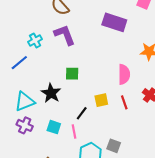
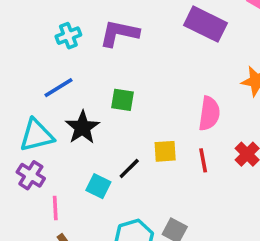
purple L-shape: (65, 35) -> (119, 33), turned -65
blue line: (19, 63) -> (58, 88), moved
cyan square: (54, 127) -> (98, 186), moved
pink line: (74, 132) -> (55, 208), moved

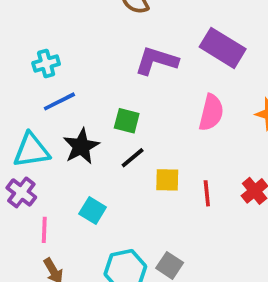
purple L-shape: (119, 33) -> (156, 61), moved
cyan cross: (68, 36) -> (46, 63), moved
pink semicircle: (209, 114) -> (211, 112), moved
black line: (129, 169) -> (133, 158), moved

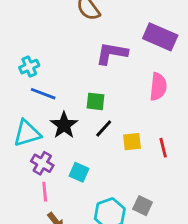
blue line: (59, 101) -> (43, 94), turned 55
purple cross: (21, 192) -> (42, 163), moved

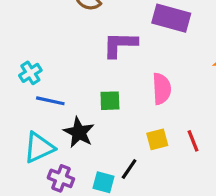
pink semicircle: (158, 87) -> (162, 89), moved
black line: (104, 129) -> (129, 169), moved

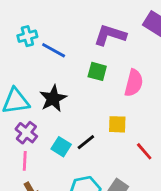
blue line: (50, 101) -> (54, 50), moved
green square: (110, 101) -> (97, 71), moved
red line: (193, 141) -> (144, 151), moved, turned -36

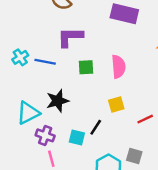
purple L-shape: (110, 35) -> (70, 37), moved
black star: (53, 99) -> (58, 101), turned 30
red line: (144, 151) -> (145, 119), turned -56

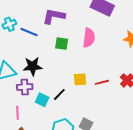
pink semicircle: (118, 67) -> (89, 38), moved
red line: (145, 119) -> (102, 82), moved
purple cross: (45, 135) -> (25, 87), moved, turned -35

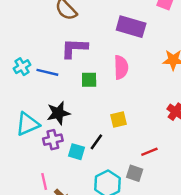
red line: (102, 82) -> (149, 152), moved
pink line: (18, 113) -> (44, 181), moved

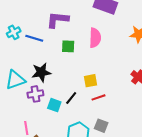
red line: (149, 152) -> (99, 97), moved

